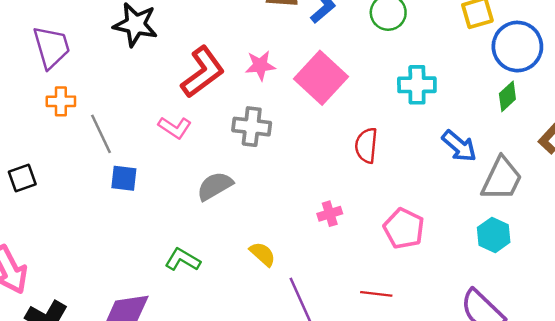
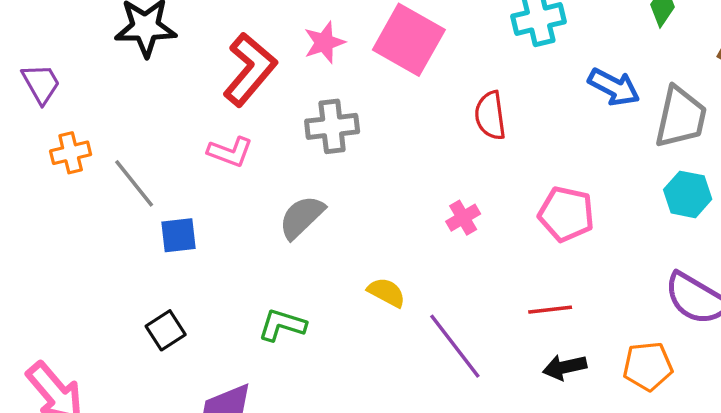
purple trapezoid: (51, 47) -> (41, 84), size x0.7
black square: (22, 178) -> (166, 330), moved

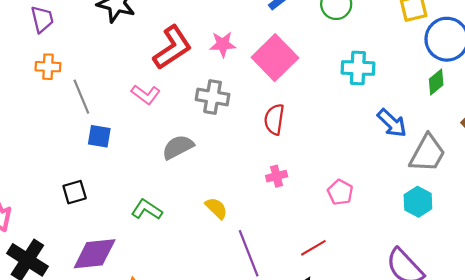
red semicircle: (490, 115) -> (274, 119), moved
pink pentagon: (566, 214) -> (340, 192), size x0.7
red line: (550, 310) -> (313, 248), turned -40

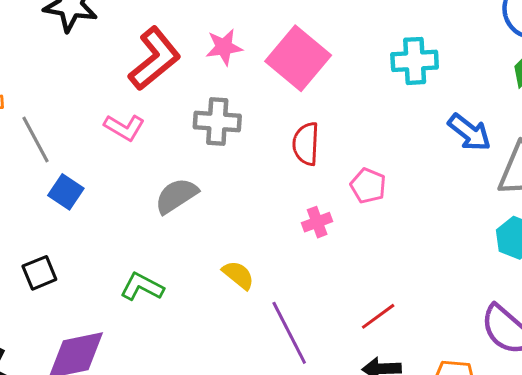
blue square: (99, 136) -> (66, 192), turned 30
pink pentagon: (340, 192) -> (368, 186), moved

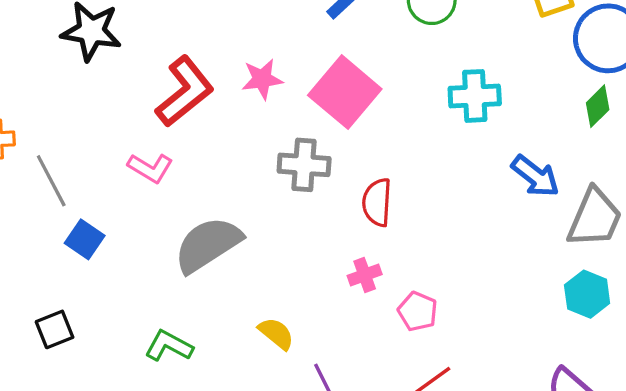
gray cross: (217, 122) -> (304, 165), moved
red semicircle: (306, 144) -> (377, 202), moved
pink pentagon: (368, 186) -> (418, 311), moved
gray semicircle: (176, 196) -> (208, 245), size x1.4

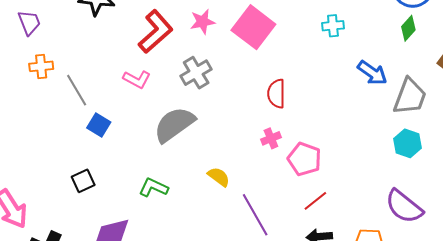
cyan cross: (475, 96) -> (333, 26), size x0.7
gray cross: (304, 165) -> (196, 73), moved, turned -32
pink pentagon: (418, 311) -> (304, 159), size x1.4

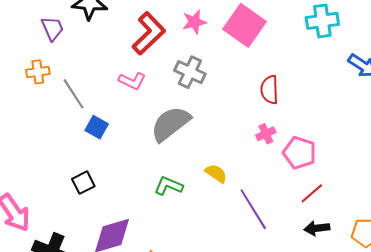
purple trapezoid: (29, 23) -> (52, 28), moved
cyan cross: (333, 26) -> (322, 21), size x1.5
gray cross: (196, 73) -> (190, 72), turned -32
green L-shape: (153, 187) -> (168, 186), moved

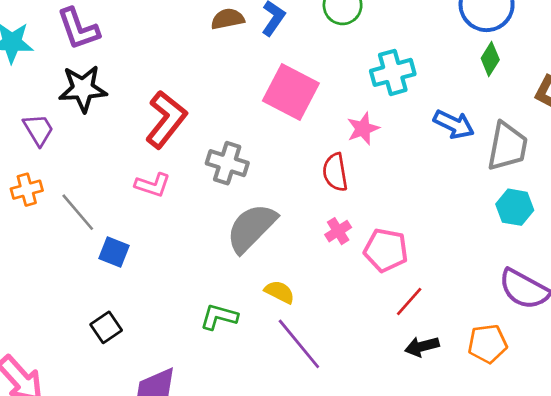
pink star: (194, 22) -> (363, 129), moved
gray semicircle: (171, 124) -> (251, 228), moved
purple line: (253, 209) -> (299, 344), moved

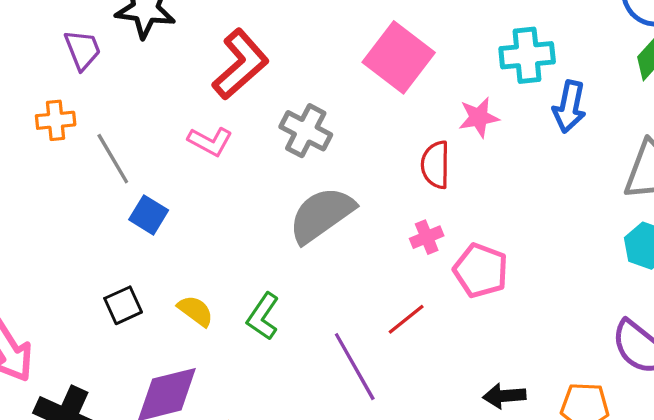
blue arrow: (454, 124) -> (569, 107), moved, turned 66
yellow semicircle: (280, 292) -> (195, 311), moved
red line: (409, 301) -> (406, 319), moved
green L-shape: (219, 317) -> (263, 316), turned -81

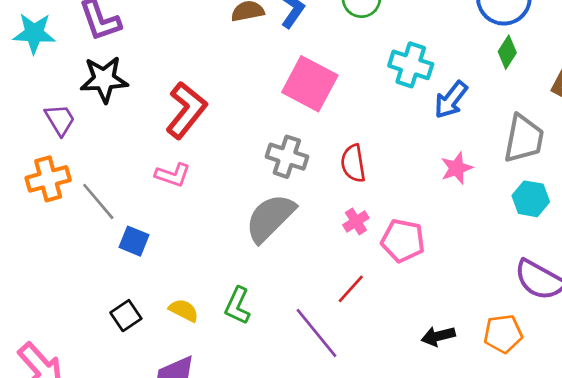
cyan cross: (527, 55) -> (411, 65), turned 33
blue arrow: (569, 107) -> (451, 100), turned 36
pink star: (479, 117) -> (457, 168), moved
orange cross: (56, 120) -> (48, 179), size x1.4
gray cross: (306, 131) -> (287, 157), moved

